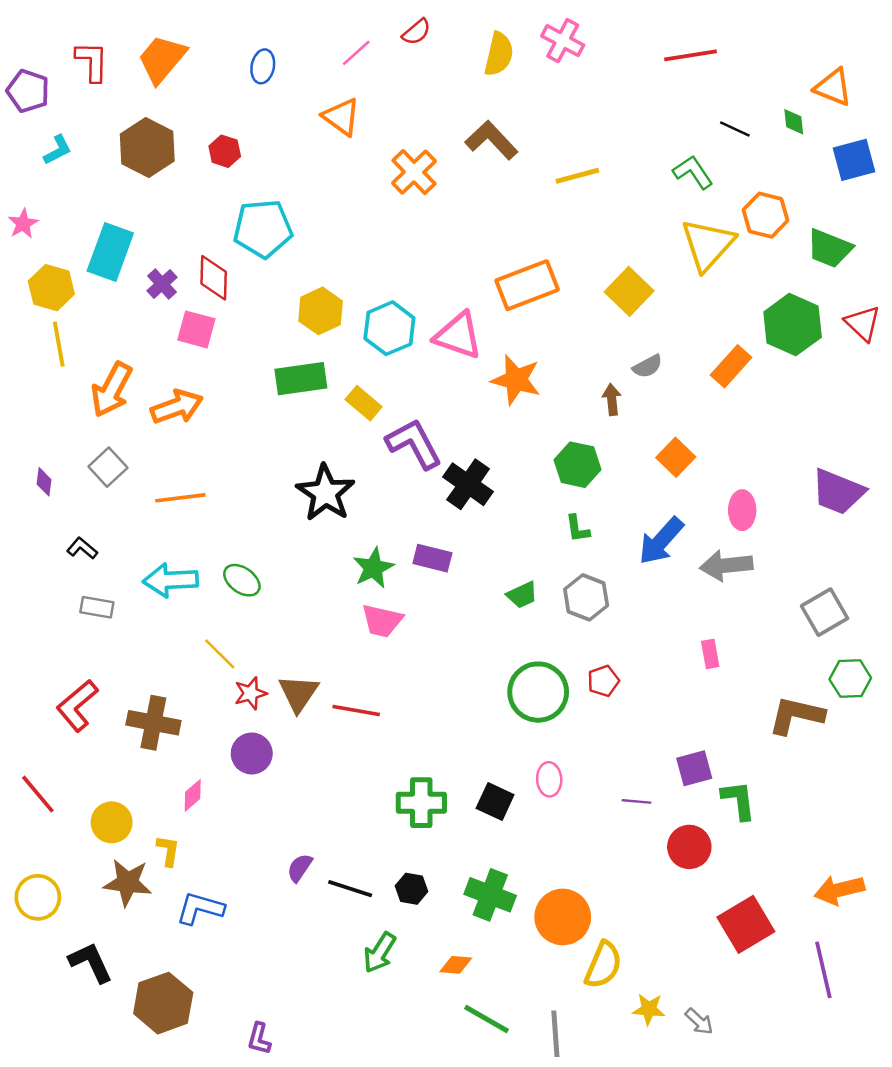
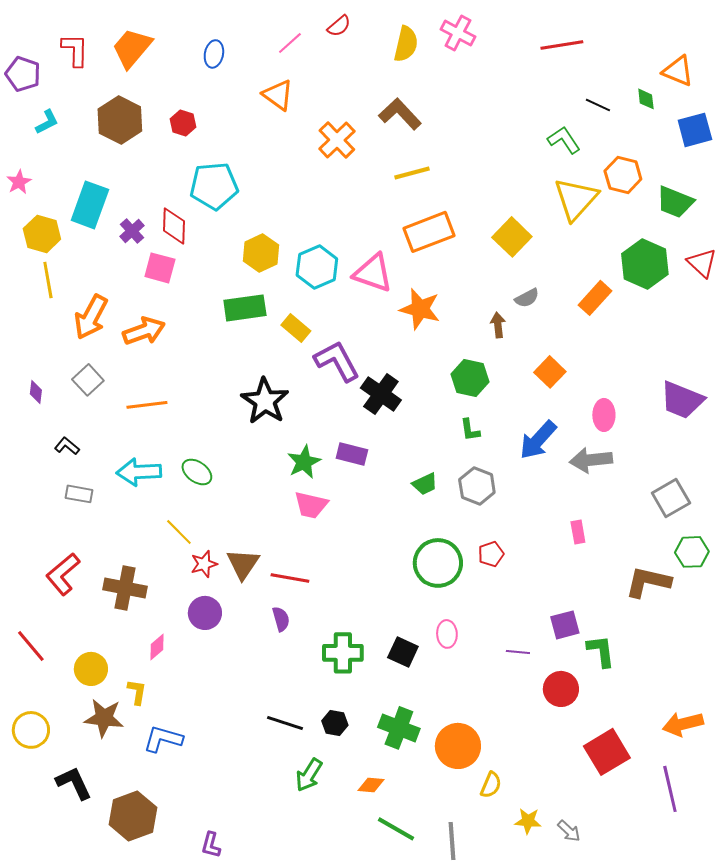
yellow line: (577, 176) -> (412, 173), moved
purple semicircle: (300, 868) -> (281, 619), moved, turned 130
yellow semicircle: (603, 965) -> (491, 785), size x0.7

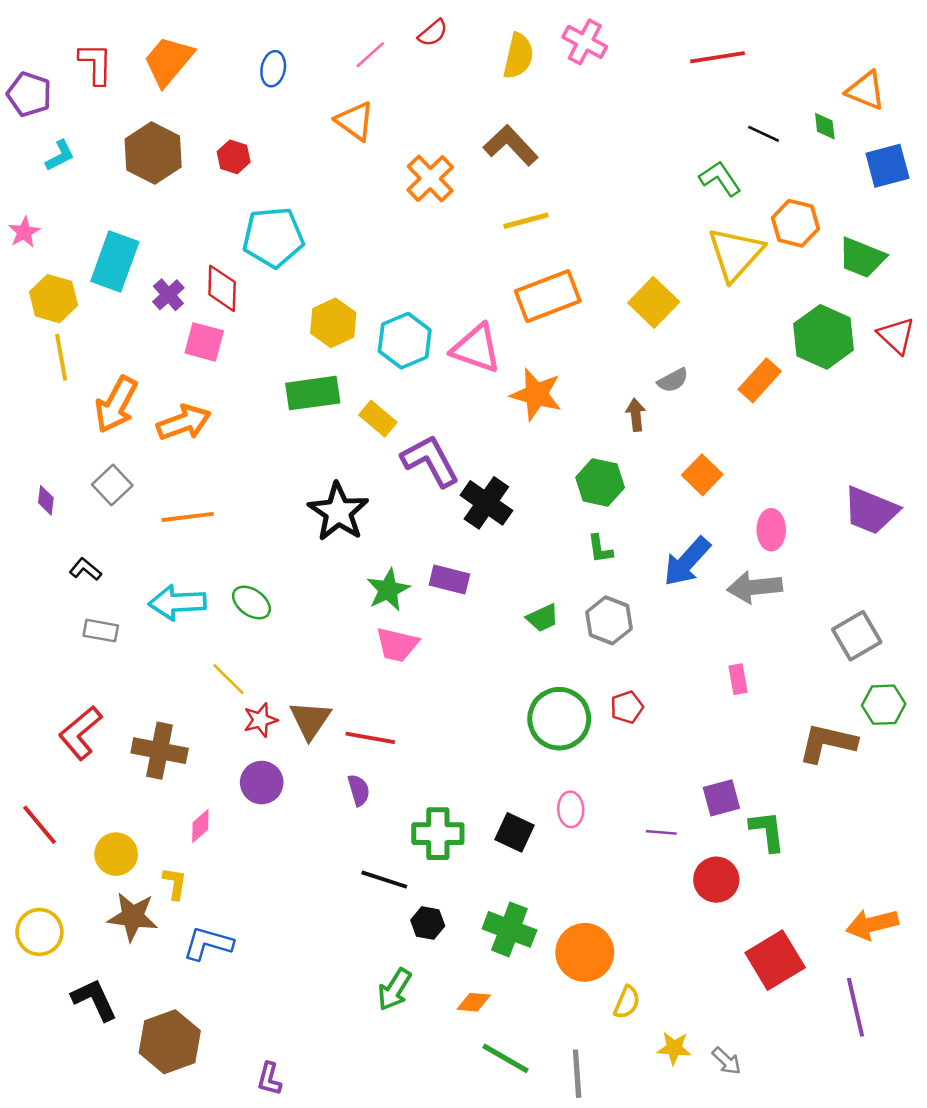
black line: (285, 723) -> (384, 880), moved

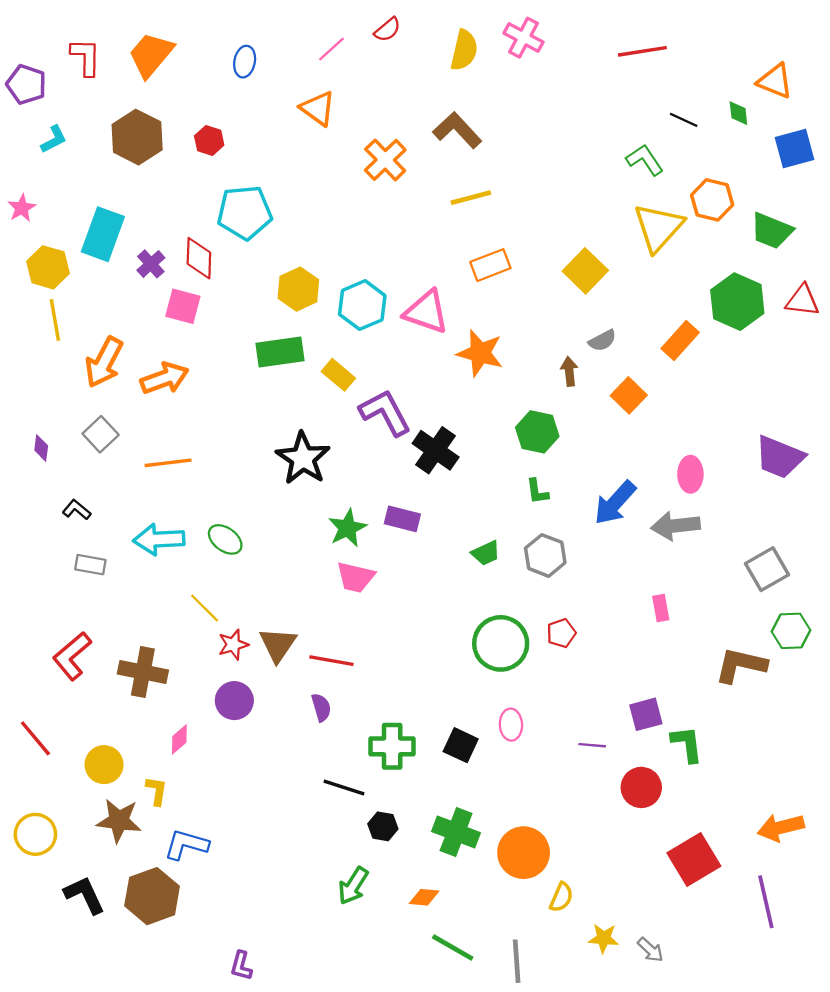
orange rectangle: (548, 296) -> (490, 265), size x0.7
red triangle: (896, 336) -> (802, 301), turned -36
orange square: (702, 475) -> (629, 395), moved
brown hexagon: (170, 1042) -> (152, 896), moved

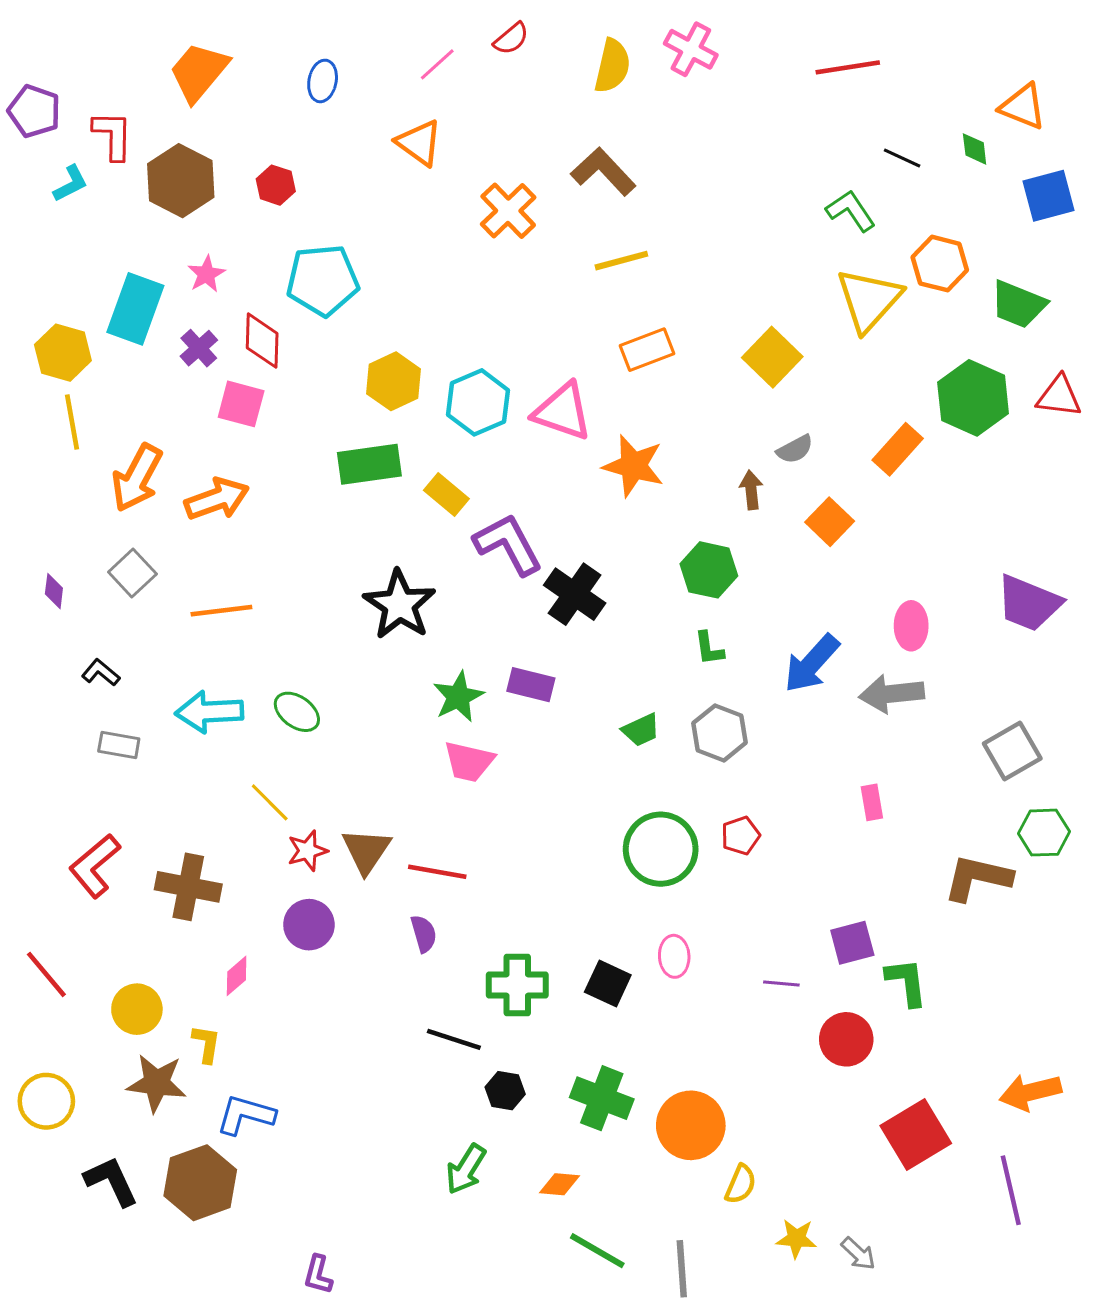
red L-shape: (86, 57) -> (113, 135), moved
pink star: (22, 208) -> (206, 274), moved

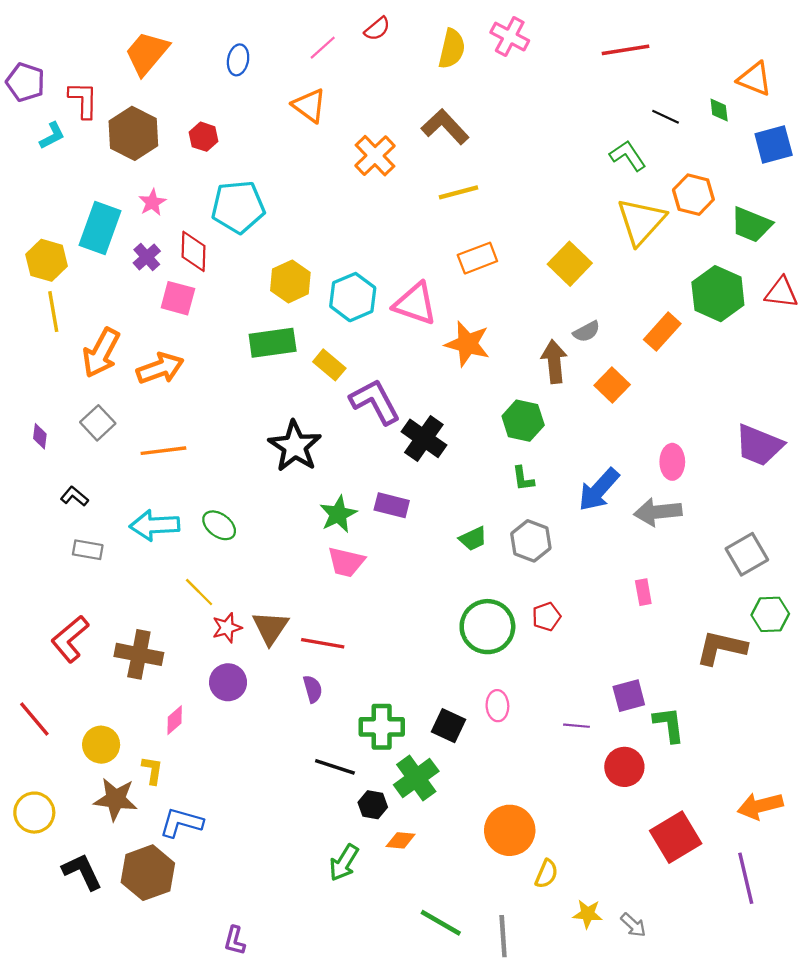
brown arrow: (751, 490) -> (554, 362), size x1.5
green cross: (602, 1098) -> (416, 778), moved, turned 33
orange diamond: (559, 1184) -> (401, 840), moved

